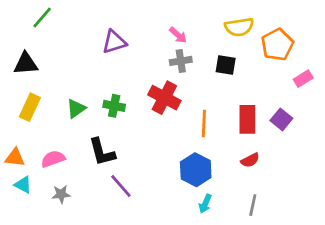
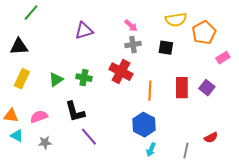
red semicircle: (250, 160) -> (211, 138), moved

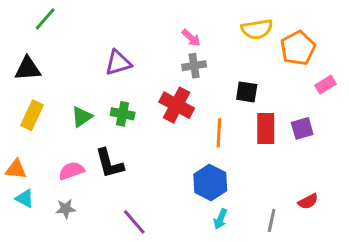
purple triangle: (84, 31) -> (118, 63), moved
black square: (166, 48) -> (247, 92), moved
purple square: (207, 88) -> (302, 128), turned 35
pink semicircle: (39, 117) -> (71, 171), moved
purple line: (89, 137) -> (134, 222), moved

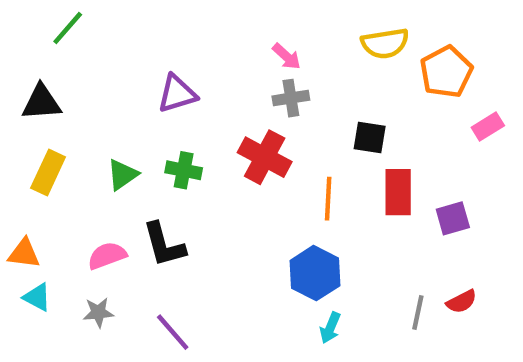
purple square: (302, 128) -> (453, 218), moved
gray line: (272, 220) -> (418, 312), moved
purple line: (134, 222) -> (173, 332), moved

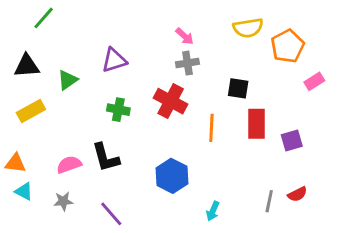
yellow rectangle: (48, 172) -> (31, 111), turned 36
green triangle: (122, 175) -> (68, 80), moved
blue hexagon: (315, 273) -> (172, 176), moved

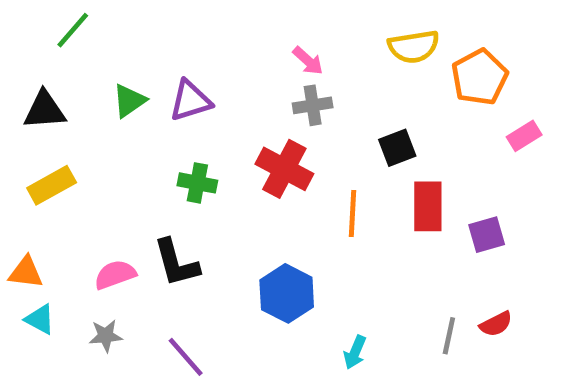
green triangle: (68, 80) -> (129, 101), moved
black square: (238, 88) -> (397, 148), turned -30

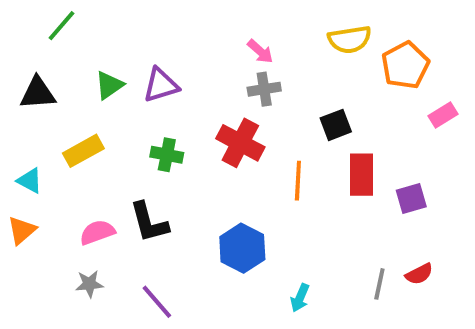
yellow rectangle: (52, 185) -> (83, 151), moved
orange triangle: (26, 272) -> (22, 230), turned -48
cyan triangle: (40, 319) -> (30, 181), moved

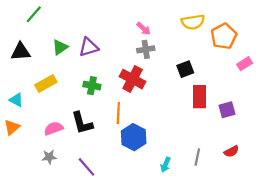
orange line: (298, 181) -> (118, 113), moved
gray line: (379, 284) -> (197, 157), moved

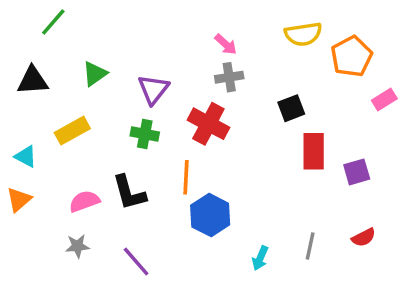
purple triangle: (89, 47) -> (153, 89), moved, turned -35

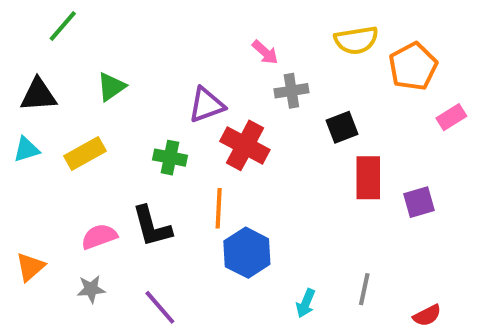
gray cross: (229, 77) -> (291, 91), moved
purple triangle: (153, 89) -> (206, 105), moved, turned 32
cyan triangle: (26, 156) -> (26, 149), moved, turned -45
orange triangle: (19, 200) -> (30, 267), moved
red semicircle: (364, 237) -> (427, 315), moved

